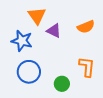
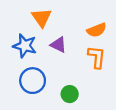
purple triangle: (54, 31) -> (58, 45), moved
orange L-shape: (87, 67) -> (97, 57), moved

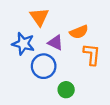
orange semicircle: (97, 30) -> (79, 32), moved
blue circle: (33, 81) -> (44, 66), moved

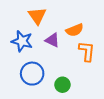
blue circle: (44, 66) -> (32, 74), moved

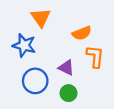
purple triangle: (52, 40) -> (66, 68), moved

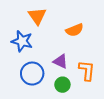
orange L-shape: (95, 56) -> (87, 70), moved

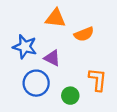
orange triangle: (37, 16) -> (55, 18), moved, turned -48
purple triangle: (60, 61) -> (52, 58), moved

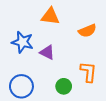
orange semicircle: (84, 34) -> (87, 31), moved
blue circle: (36, 83) -> (21, 86), moved

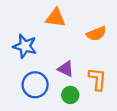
purple triangle: (47, 52) -> (66, 69), moved
blue circle: (21, 86) -> (35, 85), moved

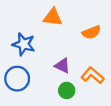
orange L-shape: (98, 79) -> (92, 75), turned -55
blue circle: (35, 85) -> (17, 79), moved

